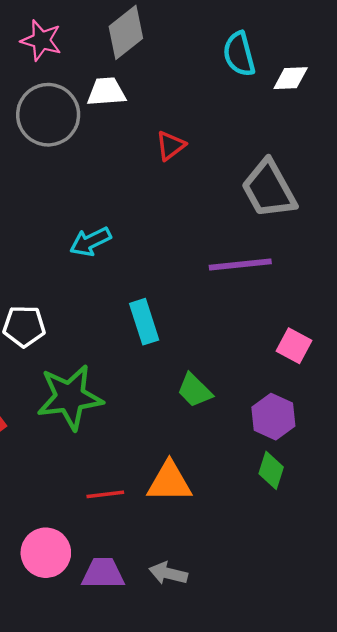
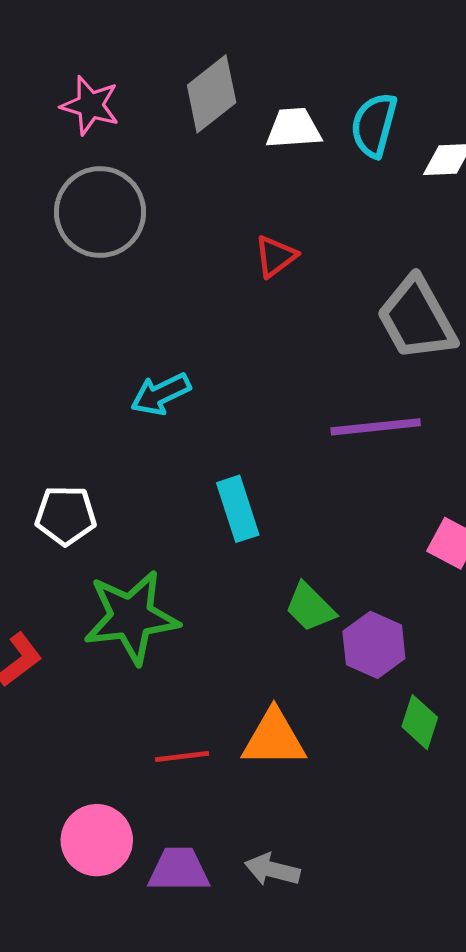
cyan semicircle: (239, 54) -> (374, 125), turned 30
white trapezoid: (106, 92) -> (294, 128), moved
purple hexagon: (273, 417) -> (374, 645), moved

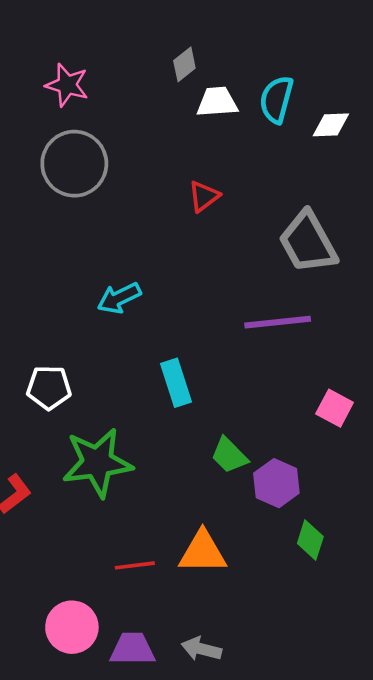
gray diamond: (212, 94) -> (184, 64), moved, size x0.6

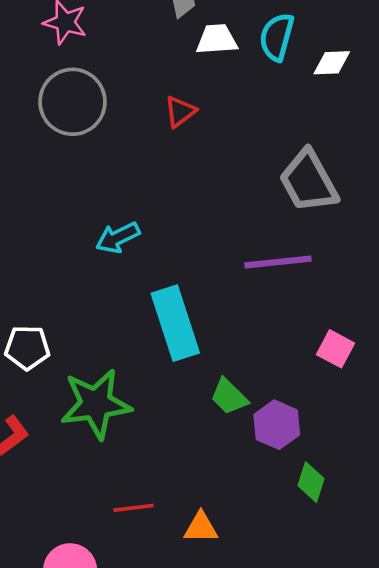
red triangle: (204, 196) -> (180, 112), moved
cyan rectangle: (176, 383) -> (175, 323), size x1.5
white pentagon: (49, 388) -> (27, 348), moved
orange triangle: (203, 552) -> (201, 527), moved, size x0.7

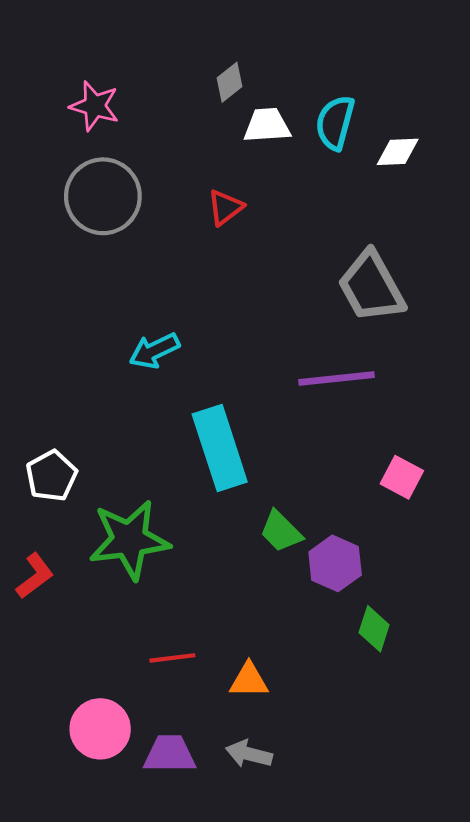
white pentagon: (27, 348) -> (51, 476), turned -30

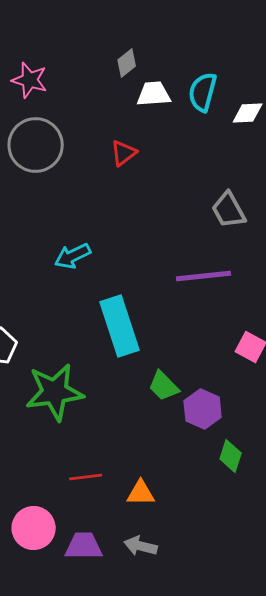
gray trapezoid: (371, 287) -> (229, 210), size x0.7

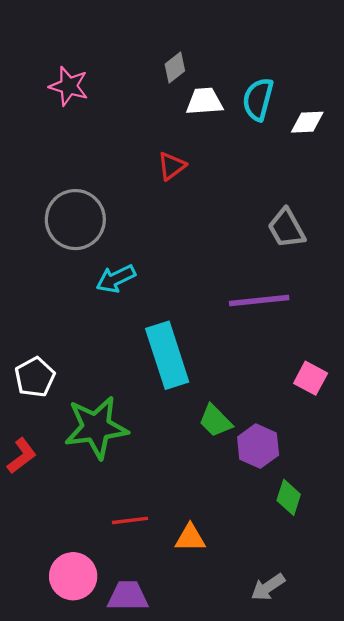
gray circle: (36, 145) -> (75, 220), moved
gray arrow: (141, 546) -> (268, 587), moved, turned -48

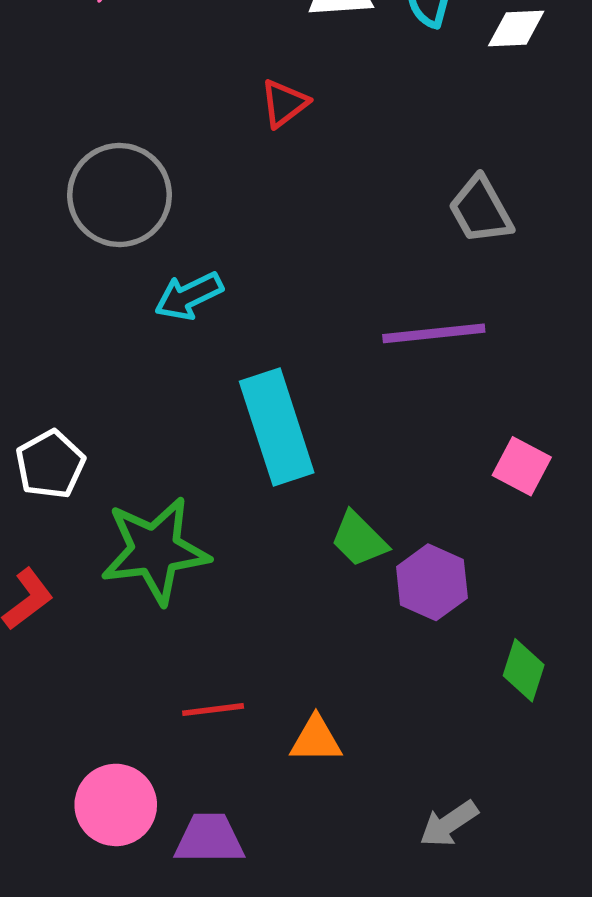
green diamond: (289, 497) -> (524, 670), moved

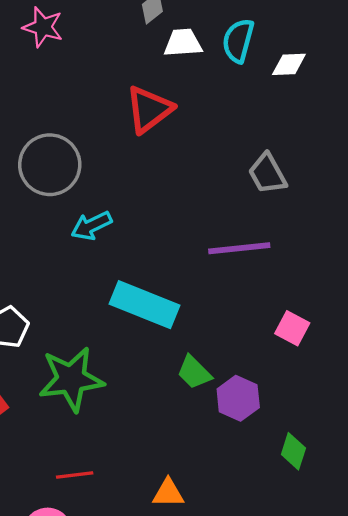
red triangle: (284, 103) -> (149, 109), size x1.6
cyan rectangle: (277, 427) -> (145, 305), turned -50
red line: (213, 710) -> (75, 475), moved

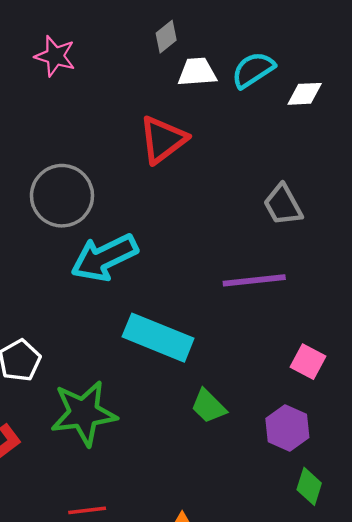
cyan semicircle: (238, 41) -> (253, 70), turned 42
cyan arrow: (91, 226) -> (104, 257), size x1.6
purple hexagon: (238, 398) -> (287, 428), moved

